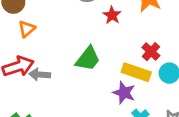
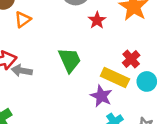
orange triangle: (27, 29) -> (23, 19), moved
green trapezoid: (88, 59) -> (70, 60), turned -68

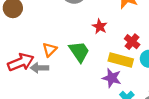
orange triangle: (23, 19) -> (50, 50), moved
red star: (97, 20) -> (100, 26), moved

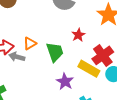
red cross: (132, 42) -> (103, 55), size x1.5
purple star: (112, 78) -> (65, 82), moved

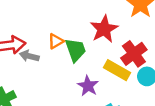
red star: (78, 35) -> (104, 29), size x1.6
orange triangle: (30, 43) -> (56, 41), moved

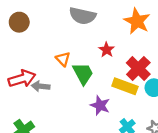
red star: (104, 29) -> (107, 50), size x0.6
orange triangle: (56, 41) -> (63, 59), moved, turned -35

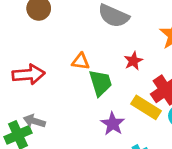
orange triangle: (63, 59) -> (81, 61), turned -49
gray arrow: (41, 86) -> (34, 121), moved

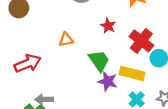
green trapezoid: (100, 83) -> (99, 61), moved
yellow rectangle: (146, 107) -> (132, 73), moved

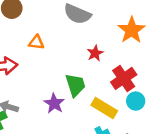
orange triangle: (66, 40) -> (36, 42), moved
purple star: (108, 81) -> (54, 103), moved

